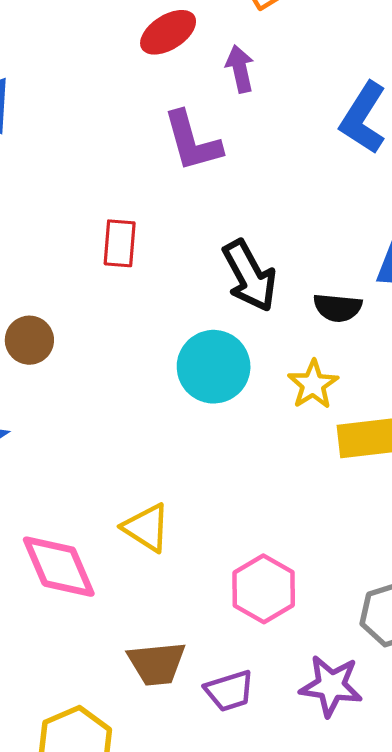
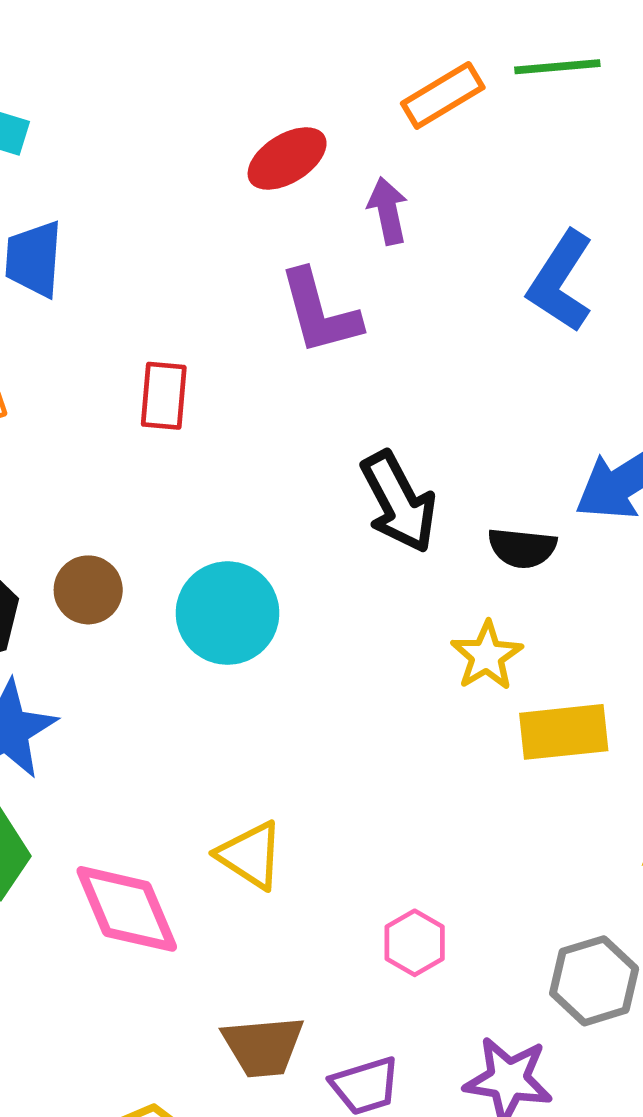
red rectangle: (120, 243) -> (164, 396), moved
cyan circle: (214, 367) -> (228, 613), moved
pink hexagon: (264, 589) -> (415, 943), size x0.7

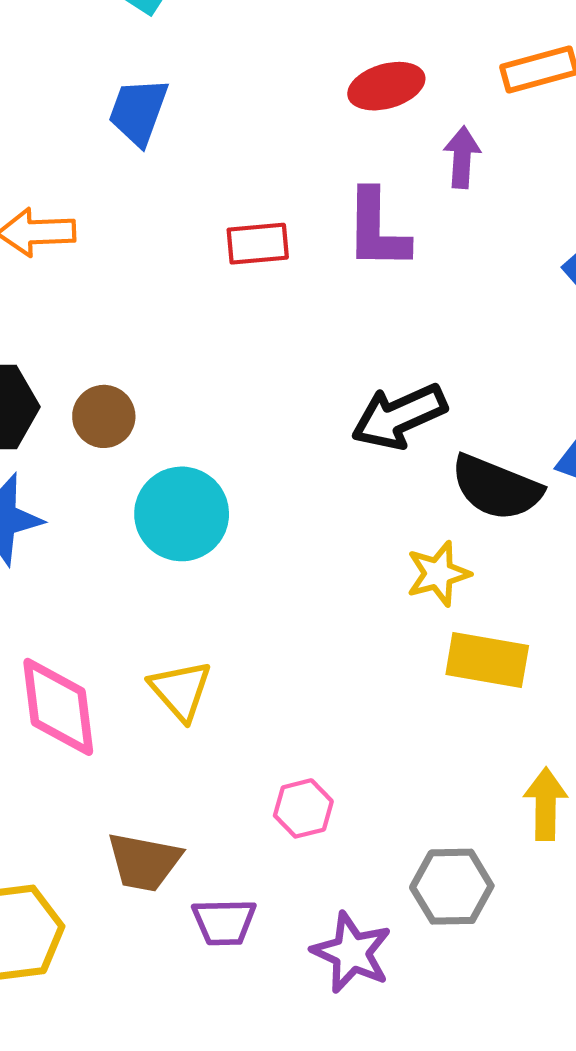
red rectangle: (164, 396) -> (258, 244), moved, turned 64
black arrow: (399, 502) -> (399, 416), turned 78
black semicircle: (522, 548) -> (496, 488), size x1.5
cyan circle: (228, 613) -> (182, 514), moved

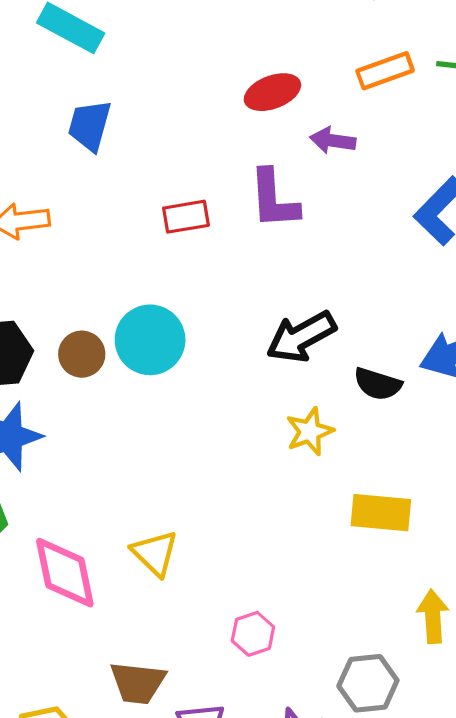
purple arrow: (462, 157) -> (333, 141), turned -81
black semicircle: (496, 488) -> (378, 384), size x0.7
cyan circle: (182, 514) -> (150, 340), moved
yellow star: (438, 574) -> (310, 431), moved

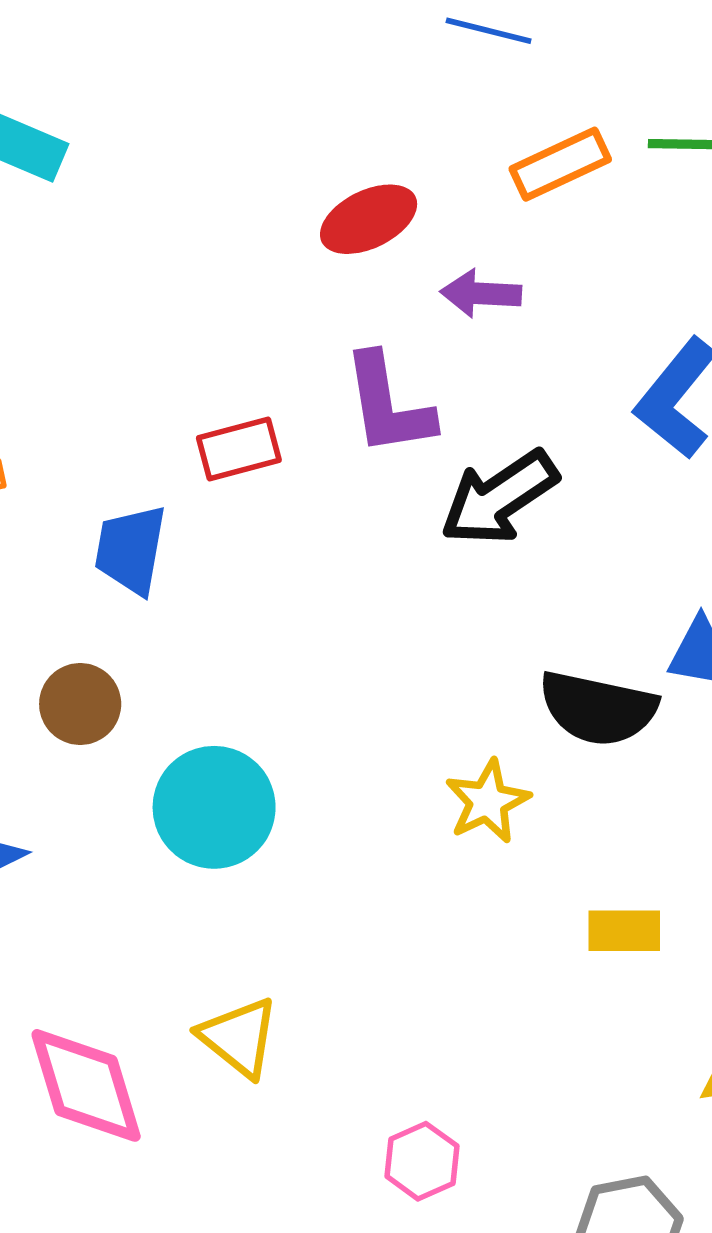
blue trapezoid: (90, 125) -> (131, 550), moved
black arrow: (301, 337) -> (499, 498), moved
cyan circle: (150, 340) -> (214, 807), moved
black semicircle: (378, 384) -> (598, 708), size x1.4
yellow rectangle: (381, 513) -> (624, 931), size x0.7

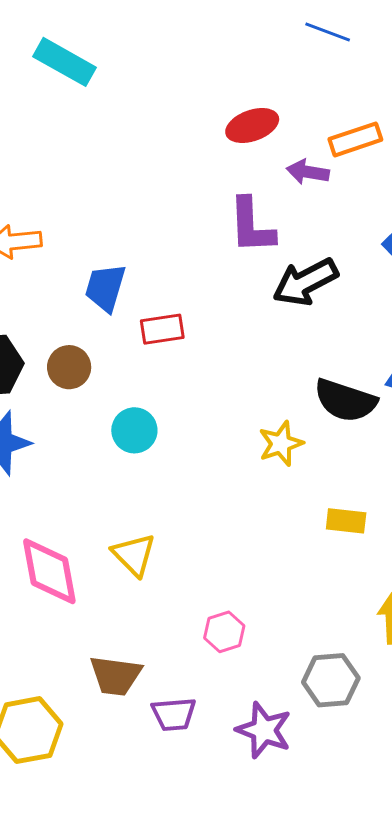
orange rectangle: (560, 164) -> (355, 139), moved
red rectangle: (239, 449) -> (162, 329), moved
cyan circle: (214, 807) -> (134, 430), size x0.7

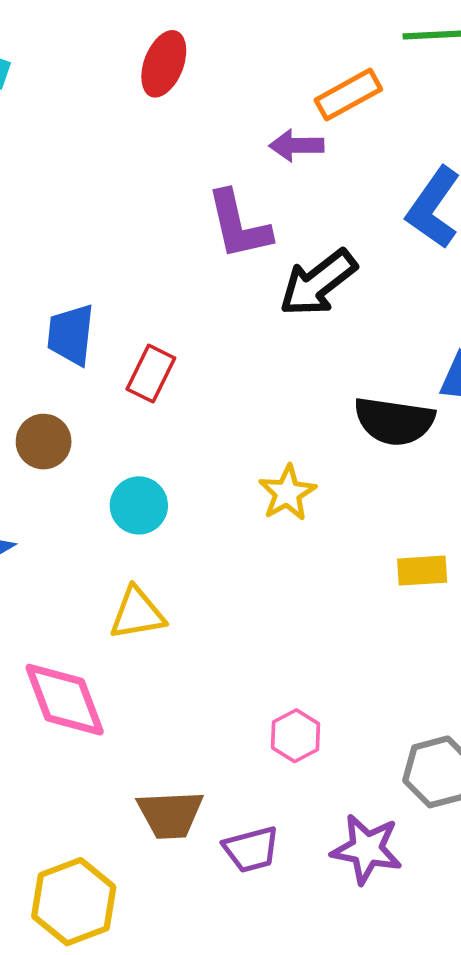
red ellipse: (252, 125) -> (164, 64), moved, turned -39
red rectangle: (162, 329) -> (151, 374), turned -45
yellow star: (281, 444) -> (287, 493), moved
yellow triangle: (134, 555) -> (137, 613), moved, turned -45

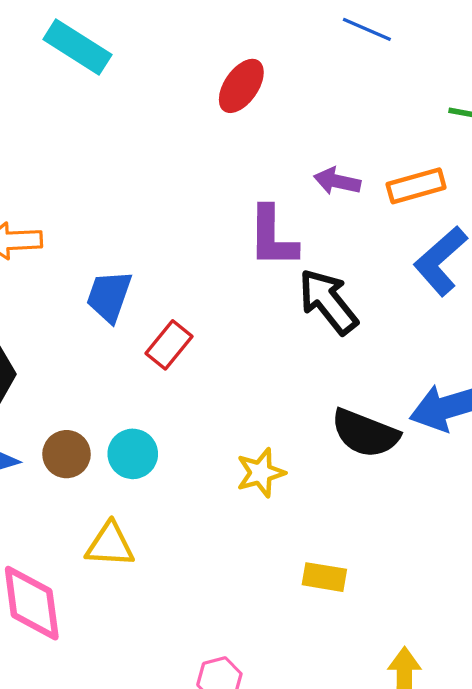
orange rectangle: (348, 95) -> (416, 186), moved
black arrow: (318, 283) -> (328, 301), turned 76
brown circle: (44, 442) -> (66, 454), moved
yellow rectangle: (422, 571) -> (324, 577), moved

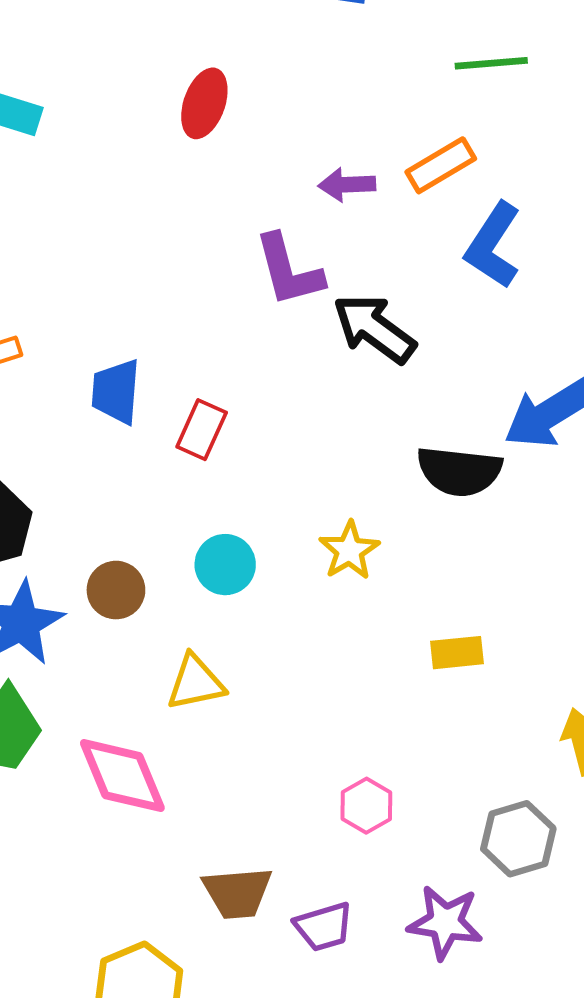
cyan circle: (133, 454) -> (225, 565), moved

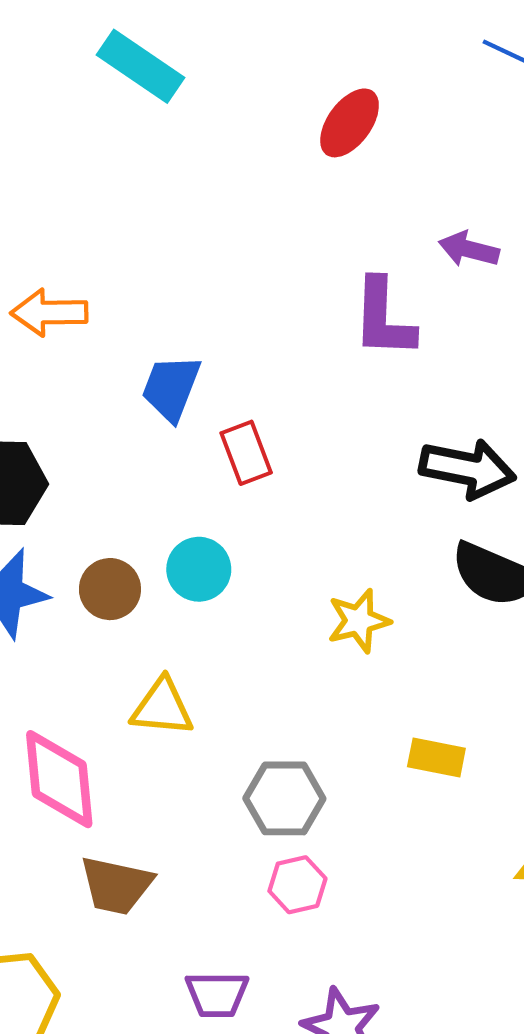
black arrow: (374, 328) -> (468, 469), moved, turned 138
red rectangle: (202, 430) -> (246, 453), turned -62
cyan circle: (225, 565) -> (199, 569), moved
gray hexagon: (518, 839) -> (284, 798), moved
brown trapezoid: (237, 893) -> (116, 885), moved

